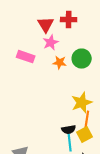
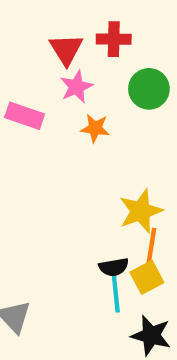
green circle: (82, 59) -> (149, 89), moved

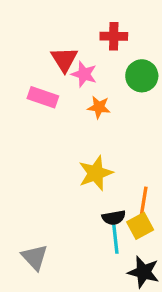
red triangle: (66, 49) -> (64, 59), moved
pink star: (76, 87) -> (84, 74), turned -30
yellow star: (141, 211) -> (96, 173), moved

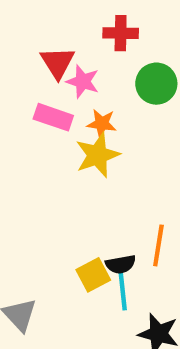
pink rectangle: (43, 97) -> (53, 117), moved
yellow star: (96, 173) -> (97, 155), moved
yellow square: (140, 226) -> (93, 275), moved

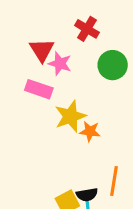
red cross: (121, 33) -> (87, 29), turned 30
orange star: (102, 124) -> (90, 131), moved

